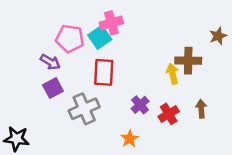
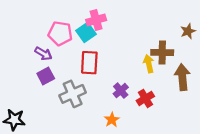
brown arrow: (201, 109) -> (182, 77), moved, size x1.6

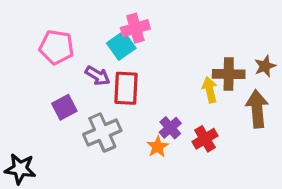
brown star: (188, 31) -> (265, 66), moved
pink pentagon: (60, 33) -> (56, 47), moved
purple arrow: (43, 54) -> (98, 76), moved
orange star: (112, 120) -> (158, 147), moved

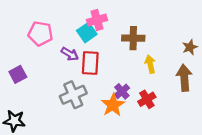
brown cross: (229, 74) -> (133, 38), moved
purple square: (64, 107) -> (18, 74), moved
orange star: (158, 147) -> (113, 105), size x1.5

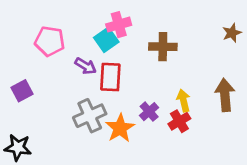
brown star: (190, 47) -> (232, 33), moved
yellow arrow: (150, 64) -> (184, 101), moved
orange star: (113, 105) -> (120, 128), moved

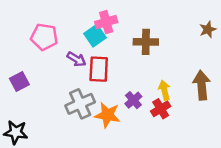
orange star: (120, 128) -> (107, 115), turned -30

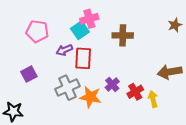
purple arrow: (76, 59) -> (64, 50), turned 126
purple square: (19, 81) -> (29, 74), moved
brown arrow: (202, 85) -> (170, 72), turned -95
yellow arrow: (164, 90) -> (153, 99), moved

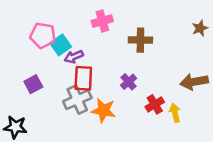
cyan square: (80, 30) -> (61, 45), moved
red rectangle: (83, 58) -> (83, 78), moved
purple cross: (112, 84) -> (129, 82), moved

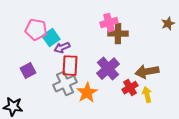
pink cross: (102, 21) -> (109, 23), moved
purple cross: (129, 82) -> (108, 69), size x1.6
brown arrow: (194, 82) -> (147, 72), moved
orange star: (104, 110) -> (87, 93), turned 30

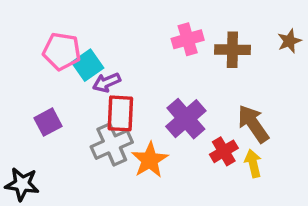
brown cross: (118, 34) -> (232, 50), moved
brown arrow: (147, 72) -> (253, 124), turned 65

